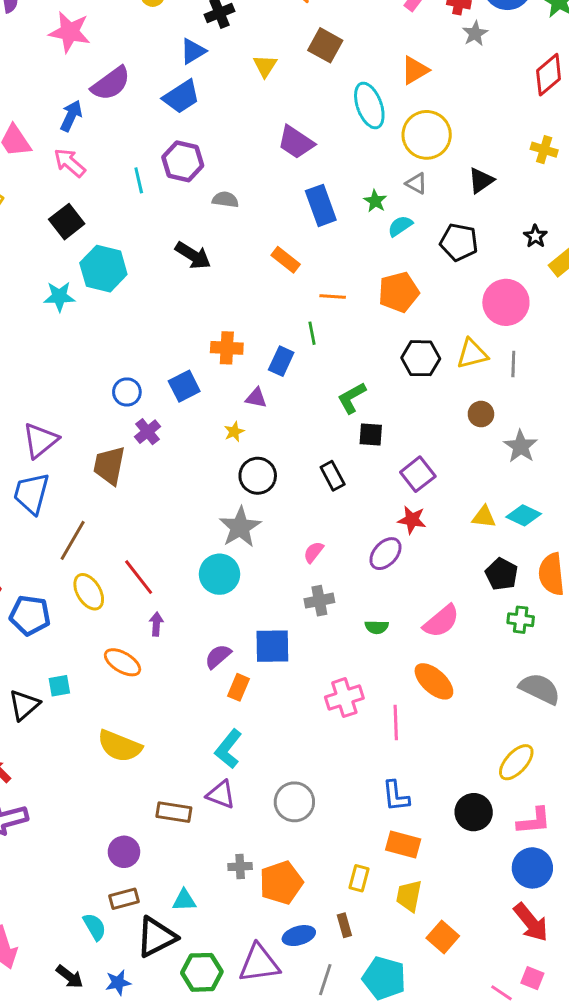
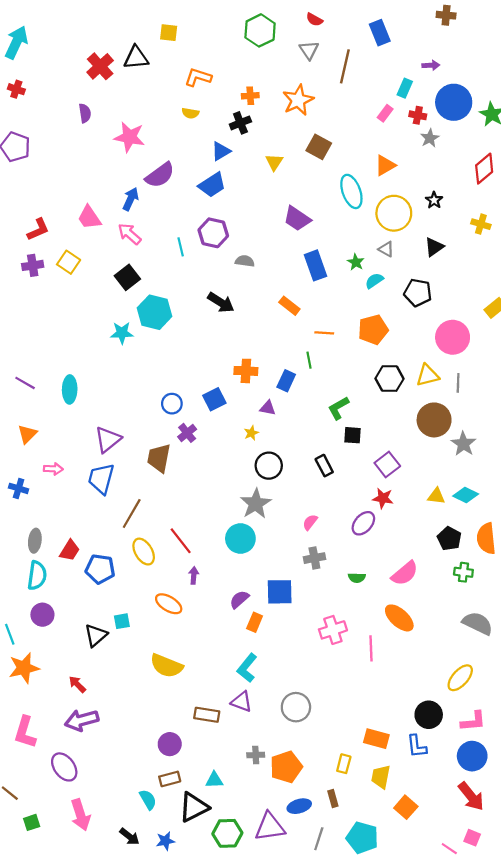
black star: (535, 236) -> (434, 200), moved
brown circle: (481, 414) -> (434, 420), size x1.8
blue L-shape: (396, 796) -> (417, 746), moved

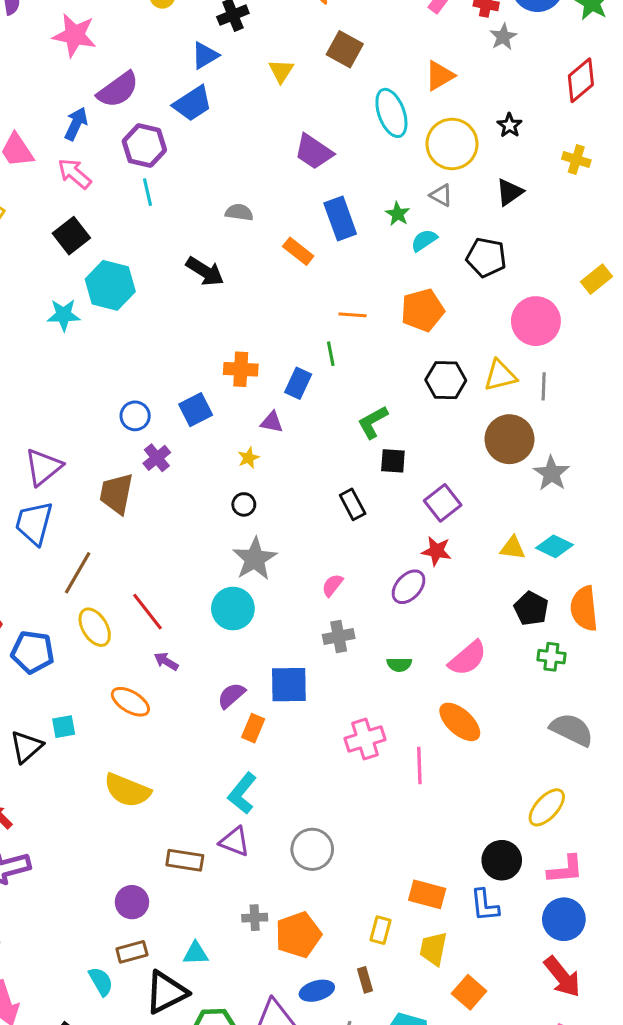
purple hexagon: (213, 233) -> (144, 146), moved
orange rectangle: (289, 306) -> (298, 251), moved
black circle: (269, 466) -> (244, 504), moved, size x0.6
purple arrow: (194, 575) -> (166, 661), turned -63

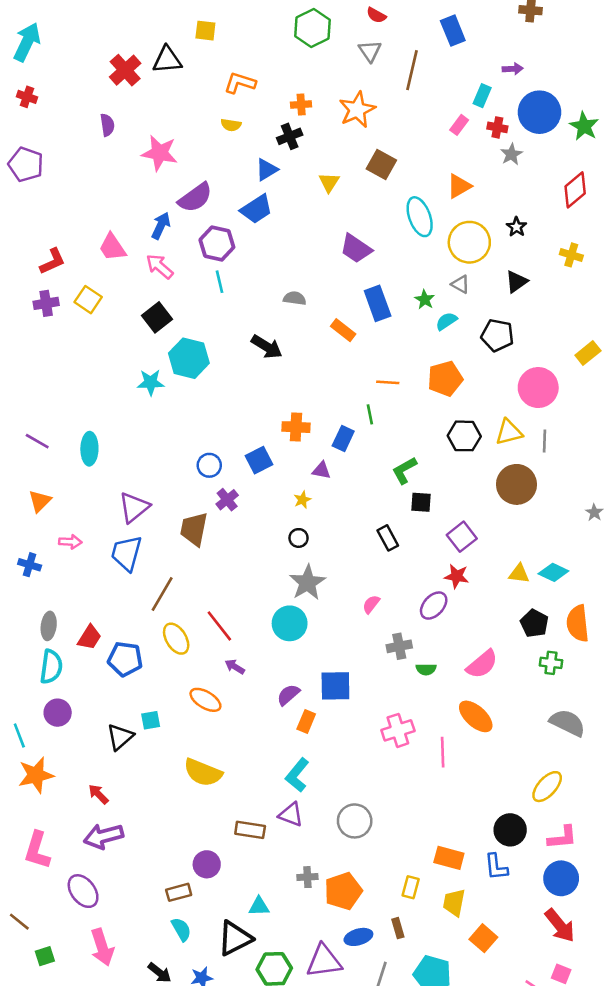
gray star: (551, 473) -> (594, 512), moved, size x0.6
gray cross: (339, 636) -> (399, 646), moved
brown rectangle: (132, 952) -> (179, 892), moved

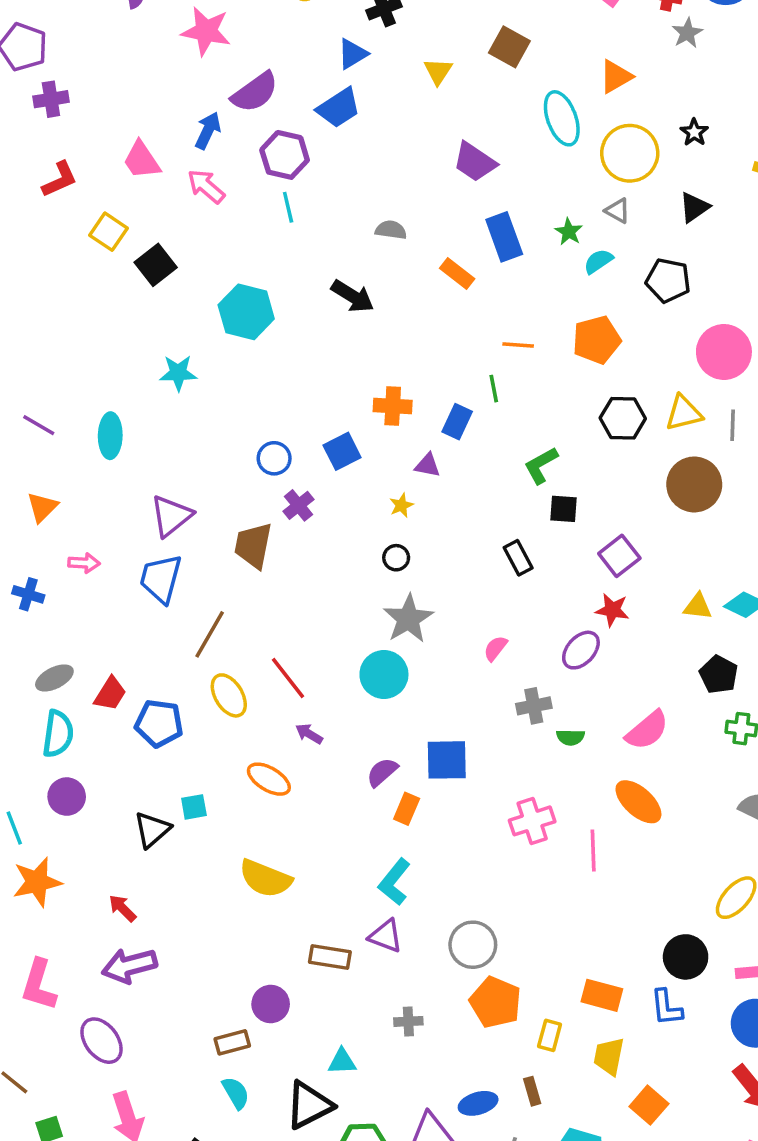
purple cross: (46, 303) -> (51, 99), moved
black square: (157, 317) -> (156, 265), moved
cyan star: (151, 382) -> (178, 373), moved
gray ellipse: (49, 626) -> (54, 678), turned 56
orange pentagon: (343, 891) -> (496, 1002), moved, turned -30

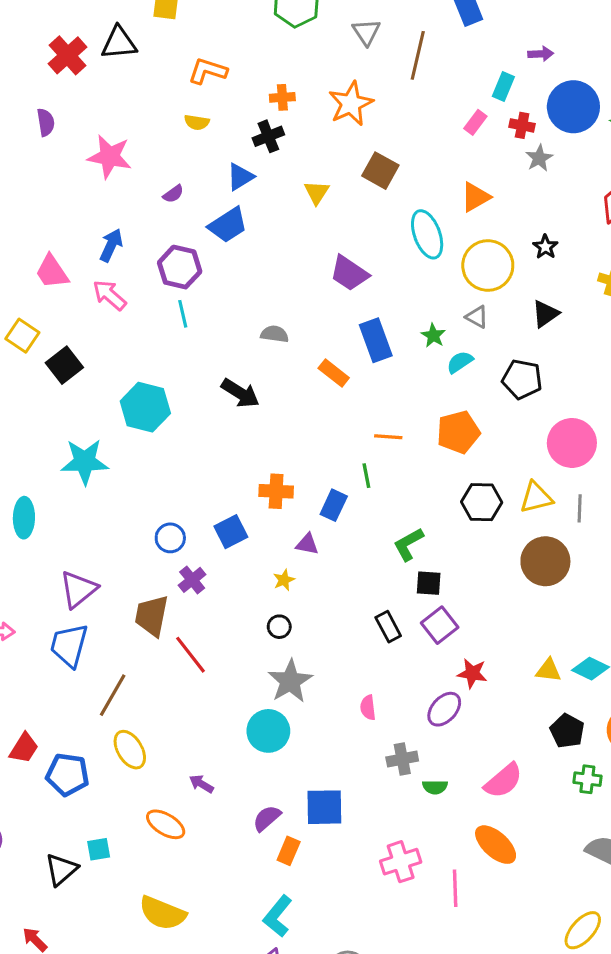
purple semicircle: (255, 92) -> (173, 194), moved, size x0.5
cyan star: (178, 373) -> (85, 462), size x1.4
purple square: (619, 556) -> (440, 625), moved
pink semicircle: (496, 648) -> (368, 708), turned -45
red line: (288, 678) -> (190, 655), moved

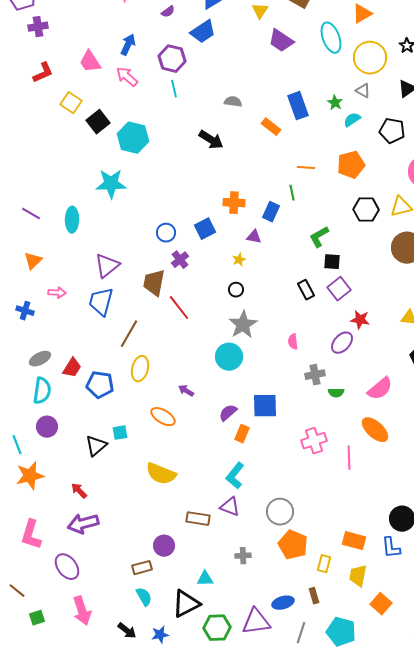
purple trapezoid: (349, 273) -> (281, 41), moved
cyan hexagon: (145, 407) -> (133, 138), moved
yellow ellipse: (130, 750) -> (140, 369), turned 45

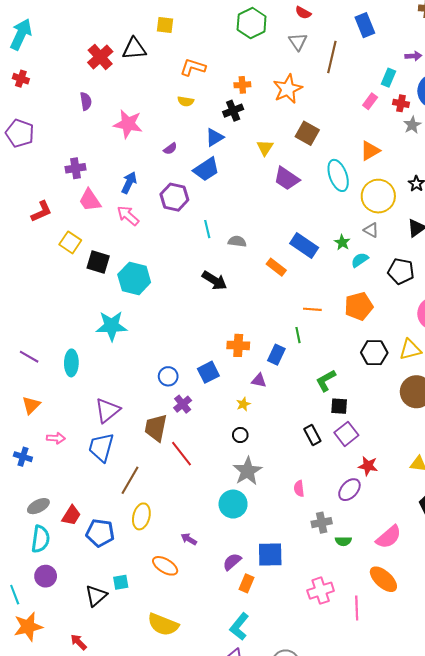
purple cross: (38, 27) -> (75, 168), moved
cyan line: (174, 89) -> (207, 229), moved
blue rectangle: (298, 106) -> (304, 245), turned -36
black square: (98, 122) -> (98, 262), turned -35

